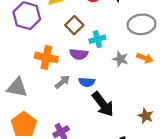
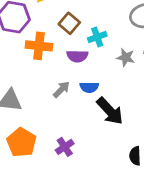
orange cross: (46, 57) -> (39, 46), moved

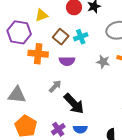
cyan cross: (97, 37) -> (81, 37), moved
blue semicircle: (89, 87) -> (80, 129), moved
black arrow: (110, 111) -> (74, 104), moved

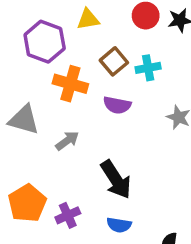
gray arrow: (55, 86) -> (67, 141), moved
gray triangle: (17, 95) -> (24, 120), moved
purple cross: (58, 129) -> (68, 215), moved

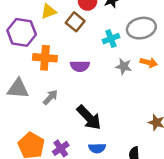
brown square: (114, 61) -> (75, 22), moved
cyan cross: (148, 68) -> (111, 39), moved

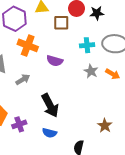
brown square: (75, 22) -> (61, 23), turned 35

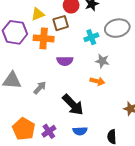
orange cross: (28, 45) -> (44, 38), moved
orange arrow: (113, 74) -> (97, 81), moved

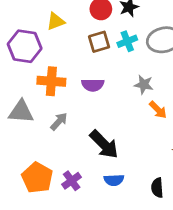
brown square: (61, 23) -> (99, 42), moved
cyan cross: (91, 37) -> (127, 41), moved
orange cross: (44, 38) -> (51, 81), moved
orange arrow: (97, 81) -> (158, 110), moved, turned 32

